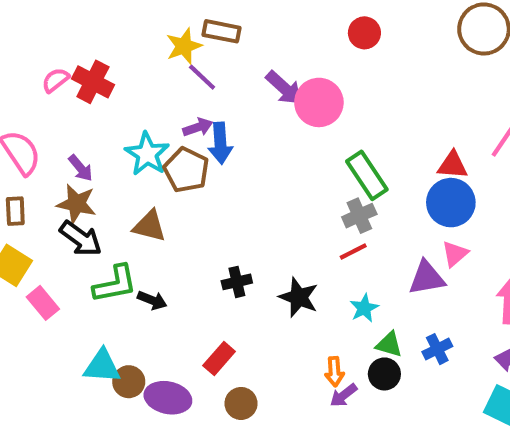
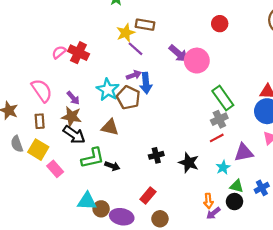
purple triangle: (427, 278) -> (244, 152), moved

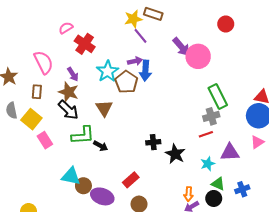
red cross: (79, 53) -> (85, 44), moved
brown triangle: (110, 127) -> (104, 108), turned 36
black cross: (156, 155) -> (153, 142), moved

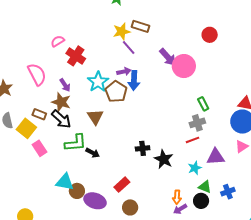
brown rectangle: (37, 92) -> (39, 114), moved, turned -72
green rectangle: (218, 96) -> (203, 104), size x0.6

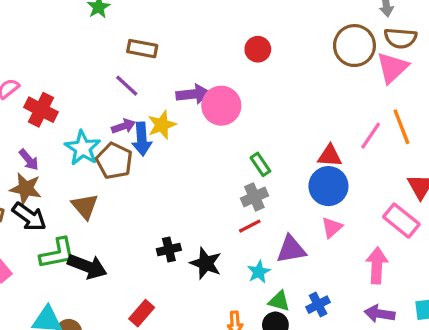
yellow star: (122, 32) -> (162, 125), moved
purple arrow: (168, 57) -> (193, 94), turned -48
black arrow: (93, 153) -> (87, 266), size x1.6

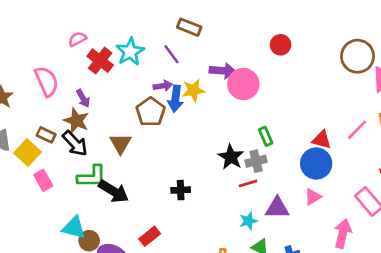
cyan star: (83, 148) -> (130, 52), moved
black star: (206, 263) -> (231, 157), moved

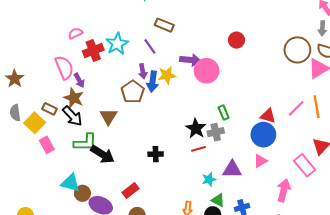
red cross: (100, 61) -> (93, 51), turned 30
pink semicircle: (47, 81) -> (64, 68), moved
purple arrow: (163, 86) -> (143, 71), turned 88
red line: (248, 183) -> (199, 149), moved

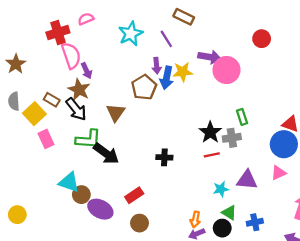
red cross: (93, 51) -> (58, 32), moved

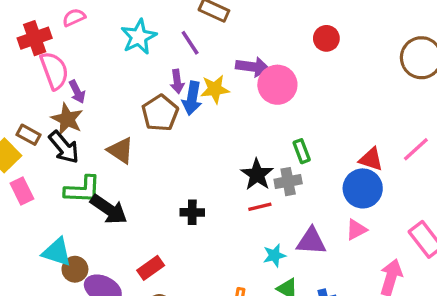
brown triangle: (116, 113) -> (121, 150), turned -30

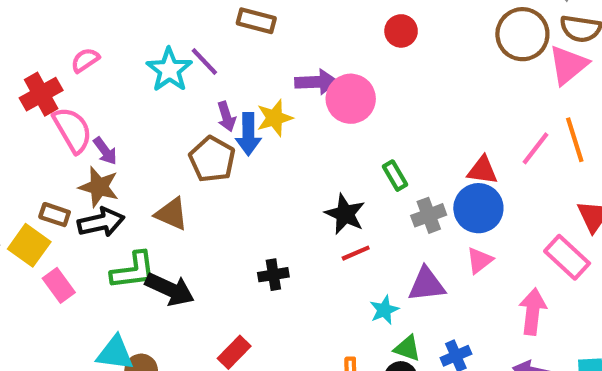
purple line: (190, 43) -> (204, 61), moved
black arrow: (64, 147) -> (101, 222), turned -52
gray cross: (288, 182) -> (429, 215), moved

